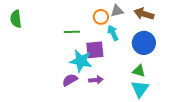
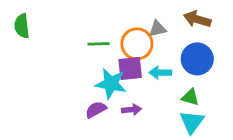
gray triangle: (117, 11) -> (157, 29), moved
orange circle: (101, 17) -> (137, 44), moved, size x1.5
cyan arrow: (113, 33) -> (160, 73), moved, turned -63

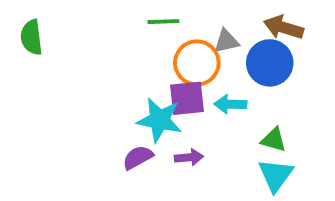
green line: (99, 44) -> (163, 22), moved
blue circle: (197, 59) -> (270, 63), moved

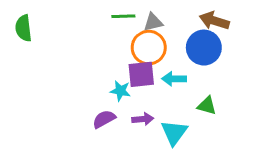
gray triangle: (226, 41) -> (153, 22), moved
cyan star: (159, 120) -> (120, 91), size x0.6
cyan triangle: (276, 175) -> (174, 132), moved

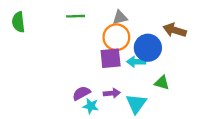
green line: (123, 16) -> (76, 16), moved
brown arrow: (214, 21) -> (175, 30), moved
blue circle: (204, 48) -> (148, 48), moved
cyan star: (120, 91) -> (91, 106), moved

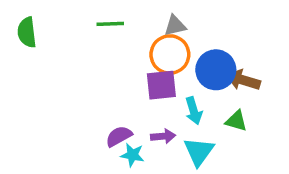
brown arrow: (175, 30) -> (243, 80), moved
cyan arrow: (136, 62) -> (194, 111), moved, turned -108

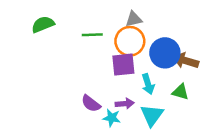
green line: (110, 24) -> (92, 35), moved
green semicircle: (27, 32) -> (43, 24), moved, turned 75
purple semicircle: (119, 136) -> (91, 104), turned -114
cyan star: (132, 155) -> (112, 118), moved

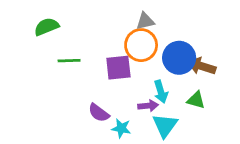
green line: (92, 35) -> (69, 61), moved
purple square: (123, 65) -> (118, 68), moved
purple arrow: (125, 104) -> (148, 106), moved

